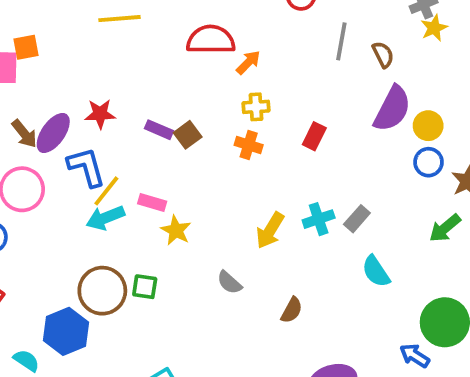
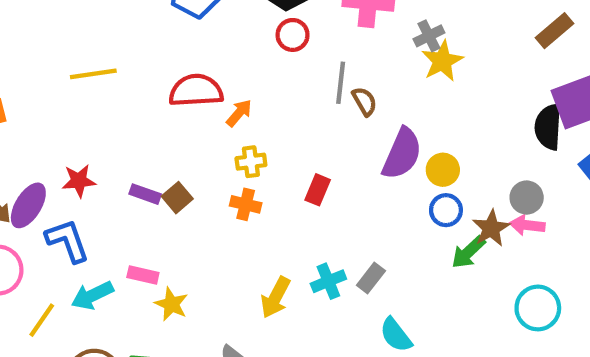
yellow star: (434, 28) -> (442, 61), size x1.4
brown semicircle: (383, 55) -> (364, 101), moved
yellow line: (106, 191) -> (42, 320), moved
green arrow: (445, 228) -> (468, 252), moved

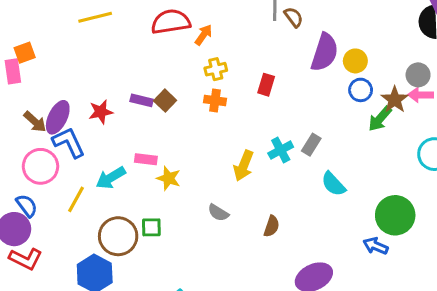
red star: (79, 181) -> (101, 112), moved
blue L-shape: (68, 241) -> (69, 142), moved

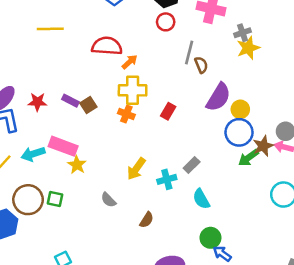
yellow cross: (216, 69) -> (133, 90), size x1.6
blue circle: (361, 90) -> (239, 132), size x1.5
cyan cross: (281, 150) -> (167, 179), moved
pink rectangle: (146, 159) -> (63, 146), size x1.6
green circle: (395, 215) -> (210, 238), moved, size x0.7

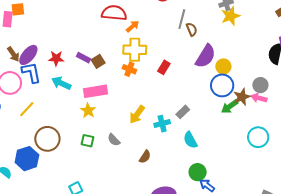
pink rectangle: (63, 146) -> (95, 91), moved, turned -30
cyan arrow: (33, 154) -> (61, 83), moved, turned 42
green square: (55, 199) -> (88, 141), moved

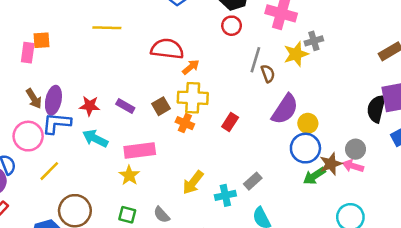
yellow star: (231, 16) -> (296, 54), moved
purple ellipse: (28, 55) -> (53, 100), turned -30
brown square: (98, 61) -> (161, 106), moved
blue L-shape: (31, 72) -> (57, 123), turned -75

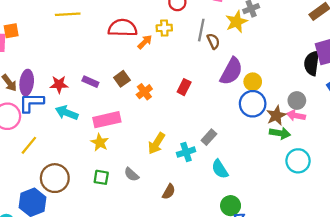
yellow cross: (193, 98) -> (164, 28), moved, size x0.6
orange cross: (185, 123) -> (144, 92), turned 35
green arrow: (314, 176) -> (280, 133), moved, turned -132

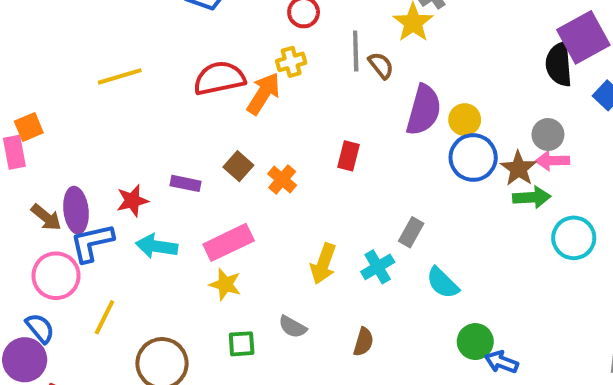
orange arrow: (145, 42) -> (263, 94), size x1.5

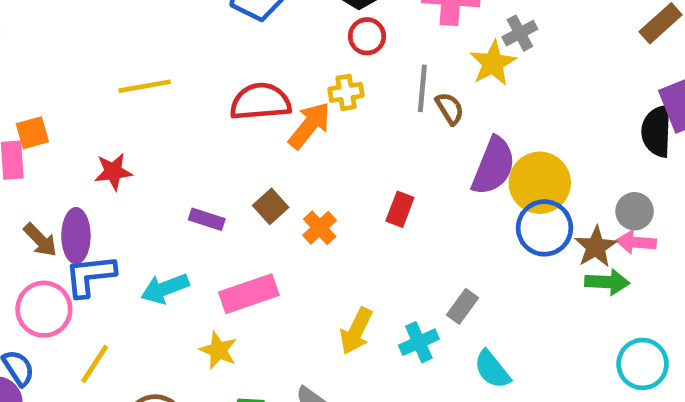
yellow circle: (465, 120) -> (540, 183), size x1.6
red star: (132, 201) -> (113, 172), moved
cyan circle: (574, 238) -> (643, 364), moved
cyan arrow: (157, 246) -> (165, 288), turned -36
yellow star: (225, 284) -> (218, 350), moved

